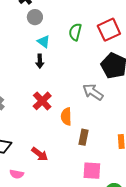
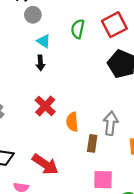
gray arrow: (93, 92) -> (111, 123), moved, turned 65
red arrow: (40, 154) -> (45, 164), size x1.4

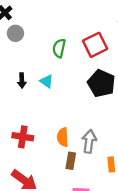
cyan triangle: (44, 41) -> (47, 81), moved
red cross: (45, 106) -> (23, 137), moved, turned -36
orange semicircle: (72, 122) -> (63, 137), moved

